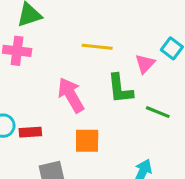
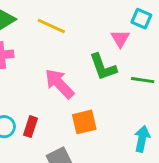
yellow line: (97, 47) -> (51, 26), moved, turned 32
red rectangle: (30, 132) -> (31, 127), turned -54

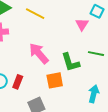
green L-shape: (103, 67) -> (71, 62), moved

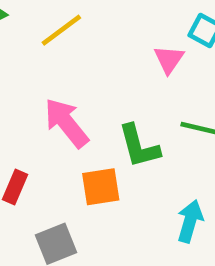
yellow line: (35, 14) -> (61, 30), turned -66

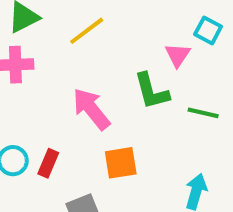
green L-shape: (139, 146) -> (151, 91), moved

